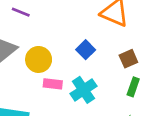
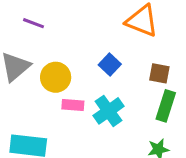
brown square: (128, 59) -> (159, 73), turned 36
green rectangle: (133, 87) -> (166, 106), size x1.4

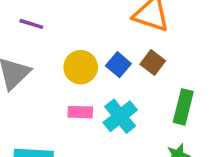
brown square: (159, 73) -> (153, 62), moved, turned 30
yellow circle: (56, 77) -> (81, 67), moved

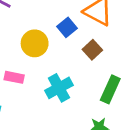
blue square: (118, 65) -> (67, 27), moved
pink rectangle: (80, 112) -> (14, 77), moved

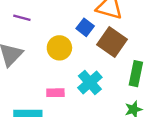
brown square: (92, 50) -> (112, 42), size x1.6
pink rectangle: (14, 77) -> (55, 93), moved

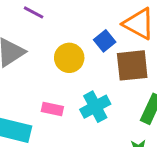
brown square: (112, 42) -> (132, 65), turned 36

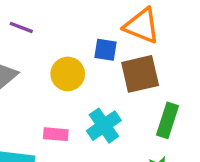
blue square: (105, 41) -> (106, 50), turned -35

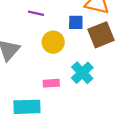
purple line: (21, 27) -> (36, 13), moved

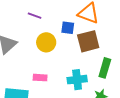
cyan cross: (82, 73) -> (77, 80), moved, turned 30

